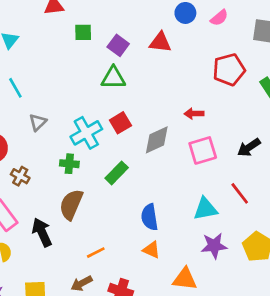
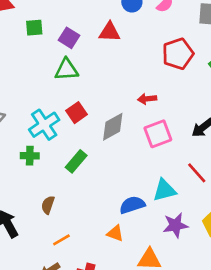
brown semicircle: (71, 204) -> (48, 205), moved, size x0.6
blue semicircle: (150, 217) -> (132, 205), moved, turned 85

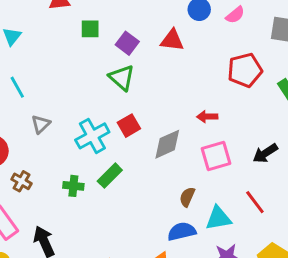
green triangle: (67, 70) -> (122, 78), turned 40
green cross: (30, 156) -> (73, 186), moved
green rectangle: (76, 161) -> (110, 176), moved
brown semicircle: (48, 205) -> (187, 197), moved

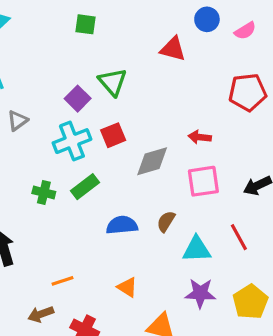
purple square: (127, 43) -> (78, 99), moved
blue semicircle: (182, 231) -> (122, 225), moved

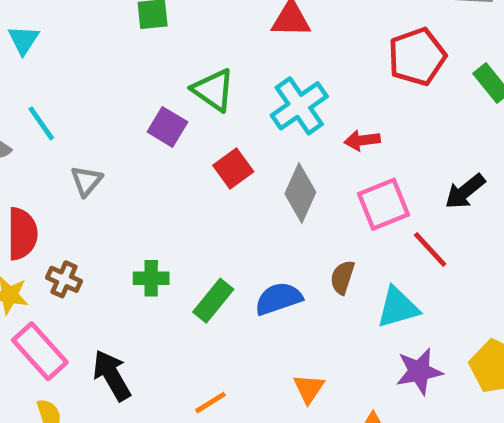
cyan cross: (72, 141) -> (299, 106), moved
gray diamond: (152, 161) -> (300, 193), turned -36
green rectangle: (85, 187) -> (213, 301), moved
red line: (239, 237) -> (430, 250), moved
orange triangle: (127, 287) -> (309, 389), turned 45

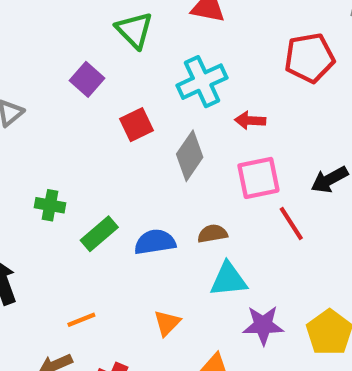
green triangle: (213, 90) -> (134, 30), moved
brown semicircle: (342, 277) -> (212, 234), turned 52
cyan triangle: (398, 307) -> (228, 279), moved

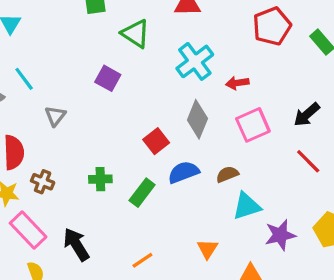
red square: (136, 125) -> (156, 141), moved
red line: (291, 223) -> (308, 161), moved
blue semicircle: (155, 242) -> (184, 172), moved

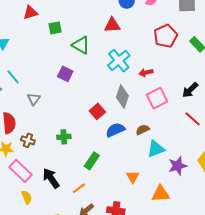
green rectangle: (142, 193) -> (92, 161), moved
orange line: (142, 260) -> (79, 188), moved

